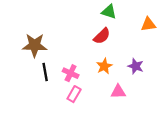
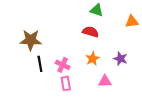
red semicircle: (102, 36) -> (90, 32), turned -119
pink rectangle: (74, 94) -> (66, 83), turned -40

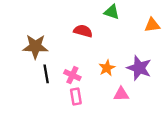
red semicircle: (90, 32) -> (83, 31), moved
purple star: (120, 59) -> (139, 68), size x1.5

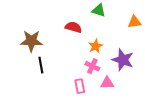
orange star: (107, 68) -> (96, 46), moved
pink cross: (72, 75) -> (92, 66), moved
pink rectangle: (76, 97) -> (80, 86), moved

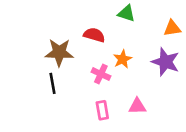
brown star: (31, 41) -> (59, 52), moved
purple star: (123, 60) -> (166, 62), moved
pink cross: (92, 66) -> (101, 74), moved

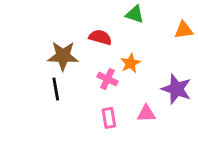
purple star: (166, 62) -> (176, 89), moved

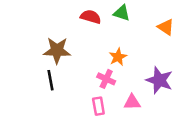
orange triangle: (184, 30) -> (166, 27), turned 42
red semicircle: (100, 37) -> (91, 17), moved
pink cross: (107, 79) -> (106, 79), moved

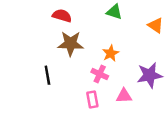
red semicircle: (91, 17) -> (62, 16), moved
brown star: (57, 50) -> (70, 44), moved
purple star: (159, 80) -> (150, 75), turned -30

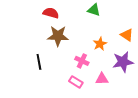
orange triangle: (156, 25) -> (127, 35), moved
orange star: (111, 53) -> (100, 44), moved
pink rectangle: (92, 100) -> (76, 82), turned -48

